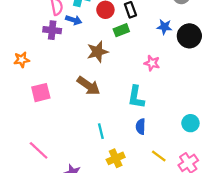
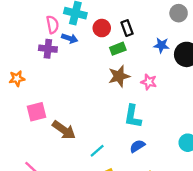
brown star: (98, 52) -> (119, 76), moved
brown arrow: (88, 86) -> (64, 130), moved
blue semicircle: (141, 127) -> (137, 146), turned 56
cyan line: (101, 131) -> (97, 151), turned 63

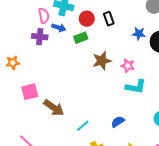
green rectangle: (118, 49) -> (81, 38), moved
cyan L-shape: (133, 116) -> (136, 87), moved, turned -90

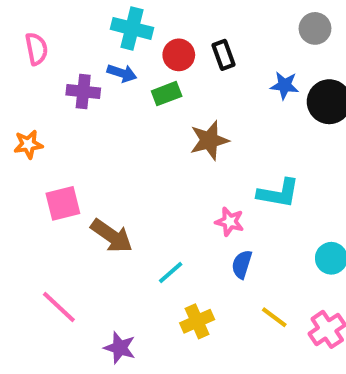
pink semicircle: (44, 16) -> (36, 49), moved
pink star: (128, 66) -> (230, 222), moved
blue semicircle: (118, 122) -> (242, 264), turned -40

